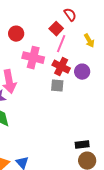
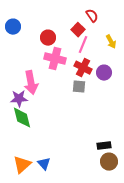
red circle: (16, 34) -> (48, 38), moved

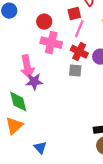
red square: (78, 30) -> (74, 14), turned 32
purple star: (19, 99) -> (34, 82), moved
orange triangle: (22, 165) -> (14, 126), moved

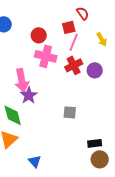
red cross: (79, 52) -> (74, 65), turned 36
gray square: (75, 71) -> (70, 112), moved
purple star: (34, 82) -> (29, 95), turned -30

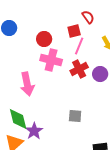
purple star: (29, 95) -> (34, 131), moved

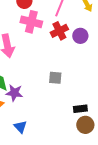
purple star: (34, 131) -> (14, 93), turned -30

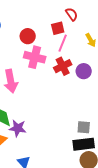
gray square: (55, 78) -> (84, 127), moved
black rectangle: (80, 109) -> (84, 144), size x1.5

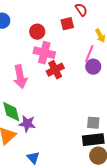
pink line: (63, 43) -> (89, 54), moved
red cross: (63, 66) -> (55, 70), moved

